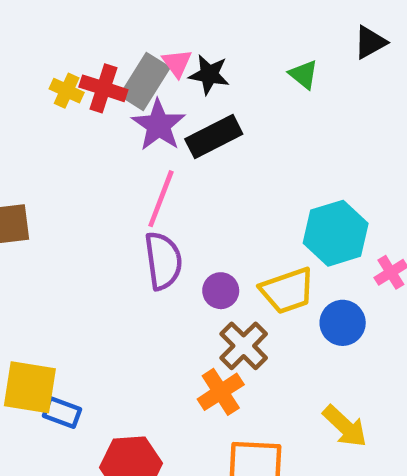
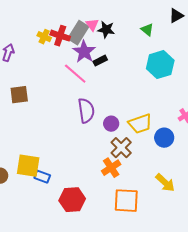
black rectangle: (214, 137) -> (100, 61), moved, size x0.6
pink line: (161, 199) -> (75, 74), moved, turned -70
cyan hexagon: (336, 233) -> (160, 65), moved

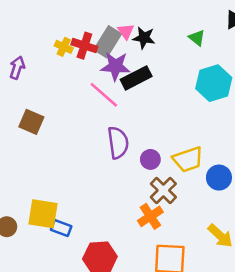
purple star: (84, 52) -> (115, 66), turned -30
black rectangle: (100, 61) -> (136, 78), size x1.6
brown square: (19, 95) -> (31, 122), turned 30

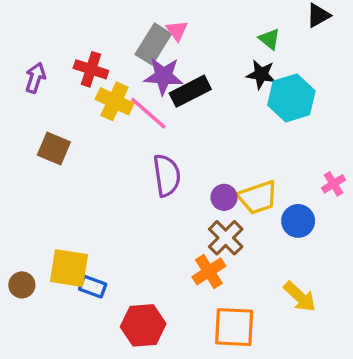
black star: (144, 38) -> (261, 74), moved
red cross: (84, 46) -> (91, 69), moved
yellow cross: (64, 47) -> (115, 101), moved, size x1.5
purple circle: (150, 159) -> (224, 197), moved

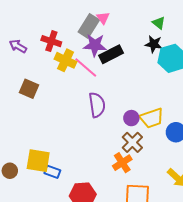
purple arrow: (35, 78) -> (18, 46), turned -78

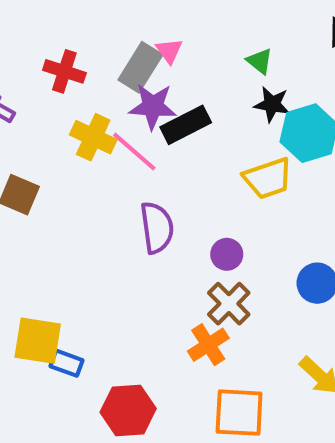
green triangle: (159, 23) -> (260, 61), moved
red cross: (51, 41) -> (64, 71), moved
yellow trapezoid: (152, 118) -> (268, 178), moved

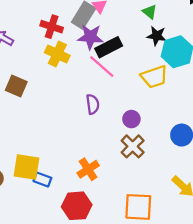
red cross: (64, 71) -> (52, 27), moved
pink line: (134, 152) -> (102, 67), moved
purple semicircle: (157, 228) -> (93, 104), size x0.7
orange cross: (208, 345) -> (88, 169), moved

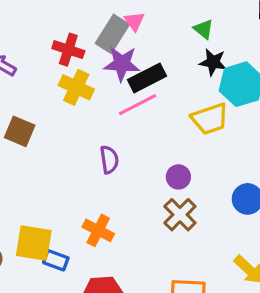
pink line: (102, 67) -> (138, 105), turned -68
purple semicircle: (93, 104) -> (109, 160), moved
orange cross: (88, 169) -> (98, 230), moved, turned -30

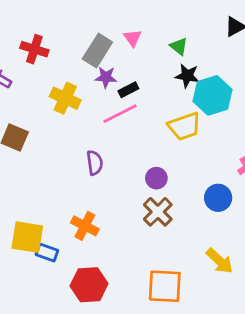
pink triangle: (134, 21) -> (133, 38), moved
red cross: (68, 50) -> (34, 49), moved
purple star: (122, 64) -> (106, 77), size x0.7
black rectangle: (147, 78) -> (128, 90), size x0.6

